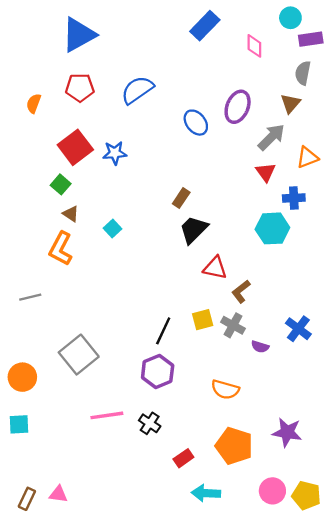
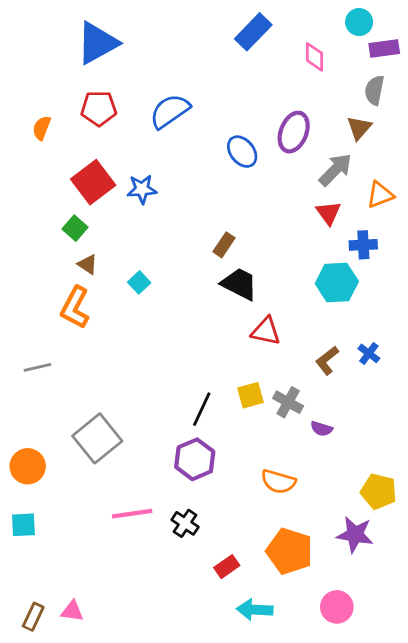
black trapezoid: (194, 230) -> (239, 284), turned 72
brown L-shape: (241, 291) -> (327, 360), moved
blue cross: (298, 329) -> (369, 353), moved, size x0.7
yellow pentagon: (306, 495) -> (379, 491), moved

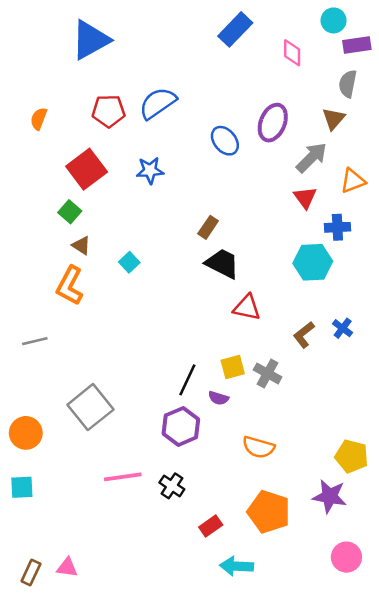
red pentagon: (99, 108) -> (109, 111), moved
blue star: (142, 189) -> (150, 170), moved
purple semicircle: (322, 429) -> (218, 398), moved
pink circle: (337, 607) -> (346, 557), moved

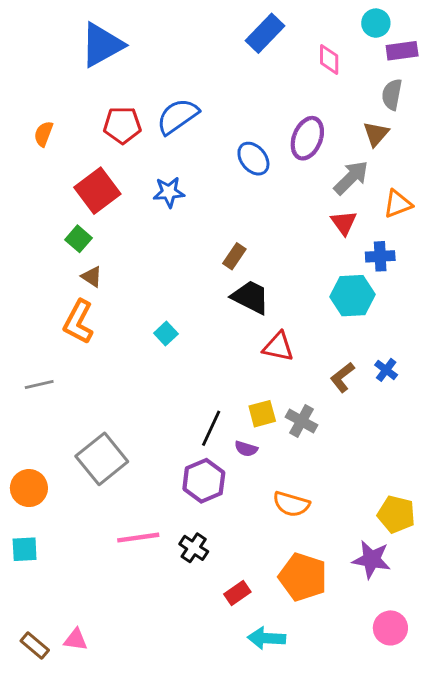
cyan square: (129, 262) -> (166, 334), moved
brown rectangle: (31, 573) -> (35, 645), turned -75

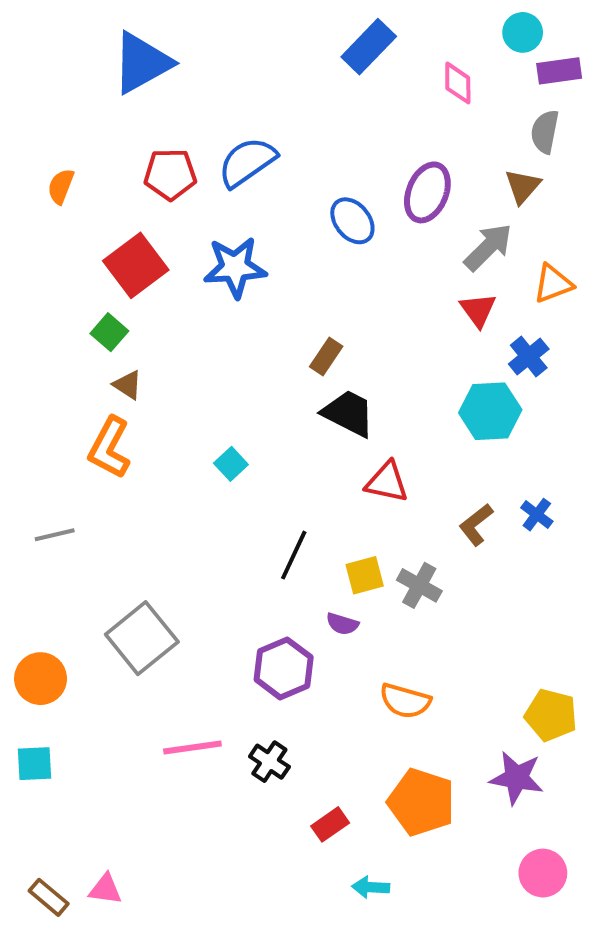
blue star: (169, 192) -> (235, 267), size x1.4
blue cross: (380, 256) -> (529, 357), turned -36
black line: (211, 428) -> (294, 555), moved
cyan arrow: (267, 638) -> (371, 887), size x0.7

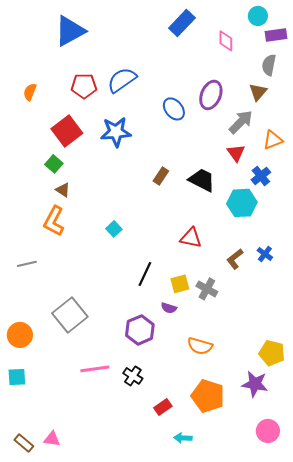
black trapezoid: (348, 413) -> (202, 180), moved

